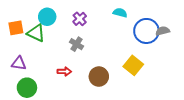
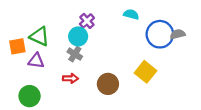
cyan circle: (47, 17) -> (78, 36), moved
orange square: (16, 28) -> (17, 46), moved
gray cross: (77, 44) -> (75, 54), moved
purple triangle: (19, 63) -> (36, 61), moved

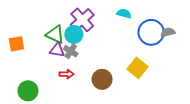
purple cross: (87, 21) -> (82, 20), size x1.6
green triangle: (39, 36) -> (55, 34), moved
purple triangle: (36, 61) -> (57, 50), moved

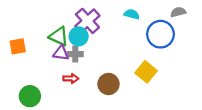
gray semicircle: (168, 32) -> (178, 12), moved
gray cross: (71, 51) -> (75, 54), turned -32

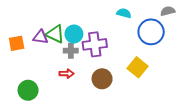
purple cross: (87, 21) -> (95, 44), moved, turned 35
purple triangle: (61, 53) -> (41, 37), moved

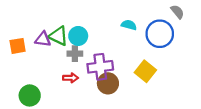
gray semicircle: (168, 11) -> (177, 12), turned 64
cyan semicircle: (124, 13) -> (129, 25), moved
purple cross: (95, 44) -> (100, 67), moved

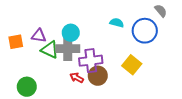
green triangle: (58, 36) -> (50, 50), moved
gray cross: (75, 54) -> (68, 49), size x1.6
red arrow: (70, 78) -> (77, 78), moved, turned -152

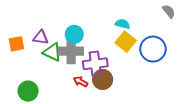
blue circle: (145, 31) -> (153, 49), moved
yellow square: (132, 65) -> (126, 42), moved

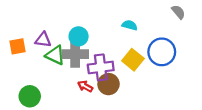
yellow square: (126, 42) -> (133, 60), moved

